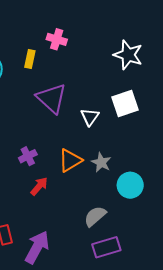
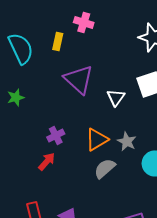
red arrow: (39, 186) -> (47, 161), moved
gray semicircle: (95, 216) -> (105, 168), moved

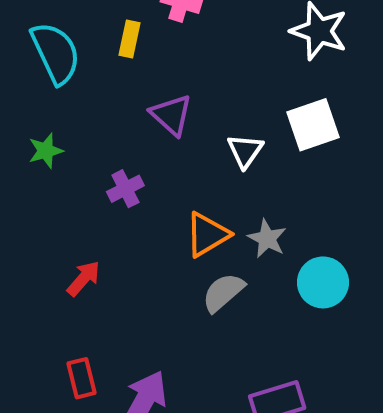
purple triangle: (79, 79) -> (171, 115), size x0.7
purple cross: (56, 135) -> (125, 189), moved
red arrow: (47, 161) -> (84, 278), moved

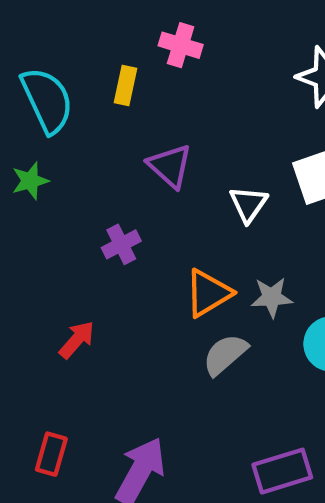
green star: (46, 151) -> (30, 181), moved
gray star: (267, 239) -> (272, 297), turned -30
red rectangle: (82, 378) -> (51, 454), moved, turned 30

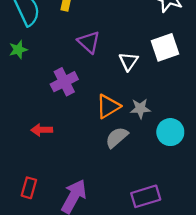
purple cross: (121, 244) -> (64, 82), size x1.4
red arrow: (77, 340) -> (42, 130), turned -132

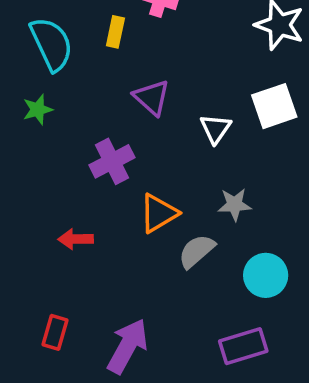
orange triangle: (108, 106) -> (159, 213), moved
cyan circle: (170, 132) -> (266, 275), moved

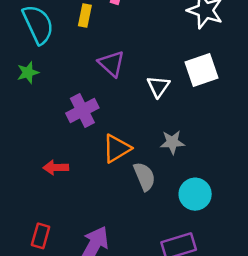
gray semicircle: (197, 251) -> (144, 176), turned 108

